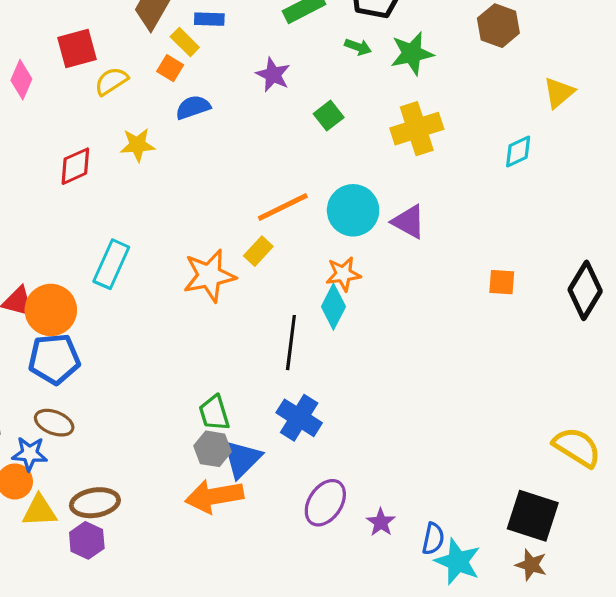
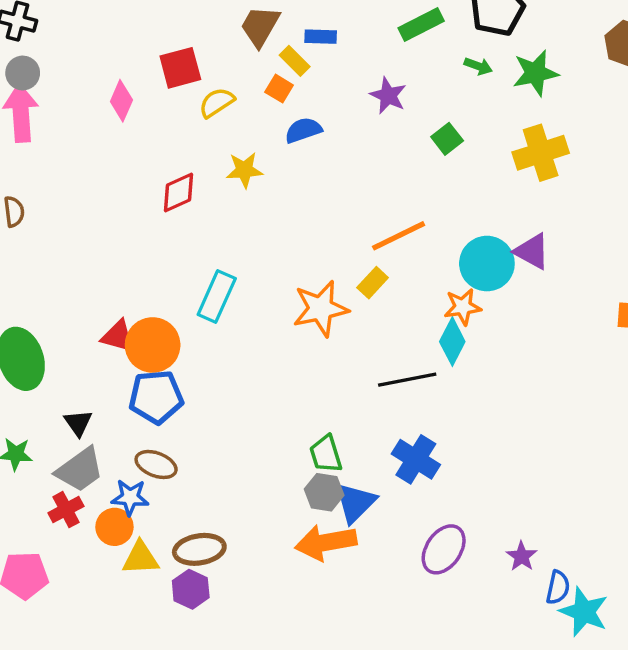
cyan circle: (353, 210) -> (487, 264), moved
black line: (291, 343) -> (407, 380), turned 72
purple star: (381, 522) -> (522, 556), moved

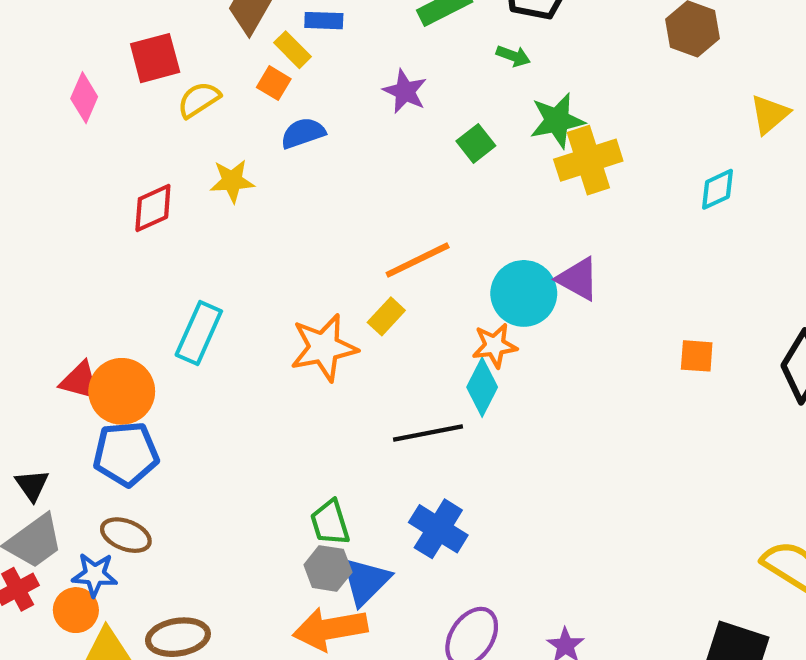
green star: (535, 73) -> (557, 121), moved

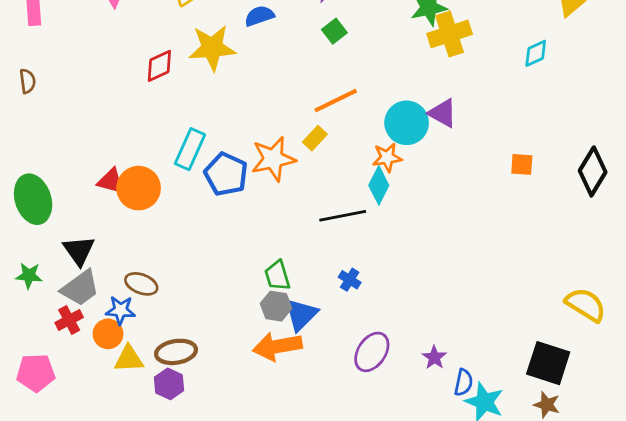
green square: (476, 143) -> (334, 31), moved
yellow star: (232, 181) -> (212, 48), size x1.6
blue pentagon: (126, 454) -> (226, 174), moved, turned 30
black triangle: (32, 485) -> (79, 251), size x1.4
blue cross: (438, 529) -> (350, 280), size x0.6

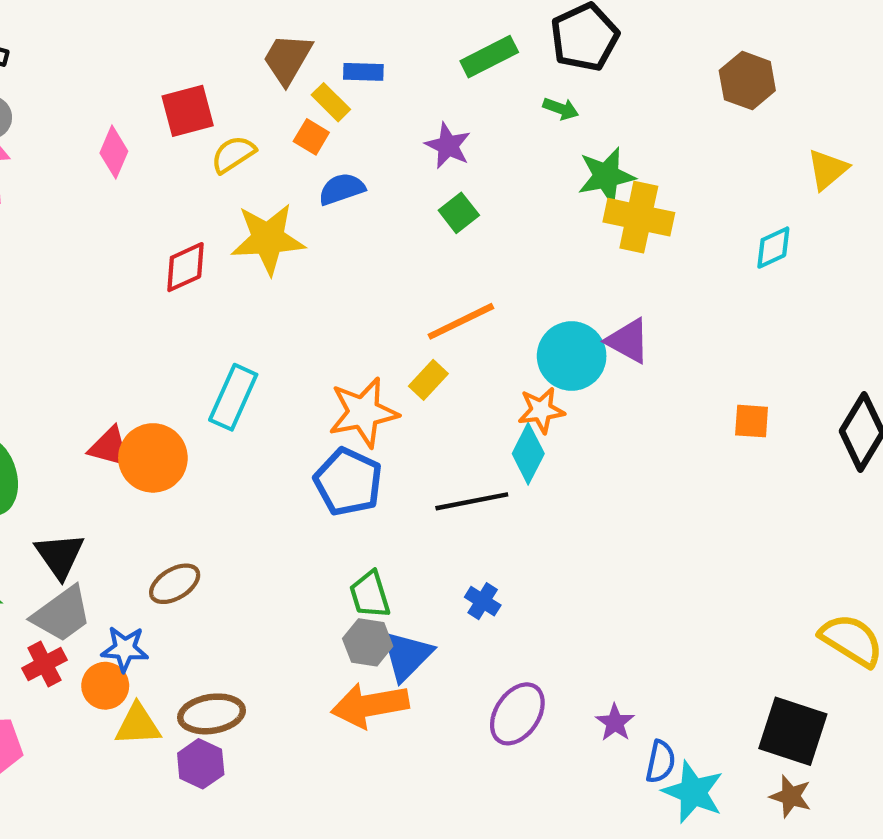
yellow cross: (450, 34) -> (639, 217), turned 30
blue pentagon: (226, 174) -> (348, 482), moved
brown ellipse: (141, 284) -> (175, 584), moved, turned -52

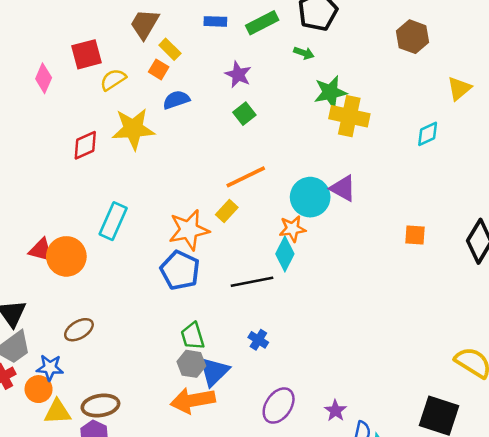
blue rectangle: (363, 72) -> (215, 21), moved

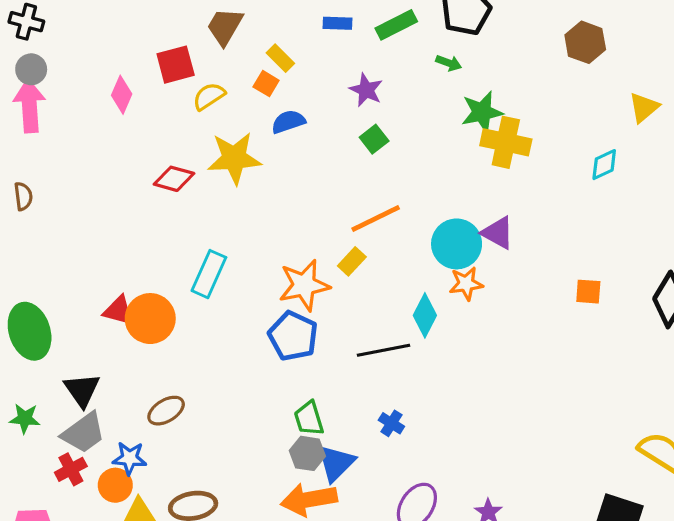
brown trapezoid: (145, 24) -> (225, 26), moved
red diamond: (85, 145) -> (174, 179), turned 40
orange star: (292, 229) -> (466, 284), moved

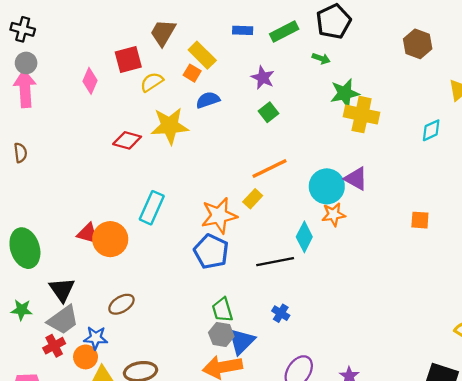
yellow rectangle: (280, 58) -> (202, 55), size x1.4

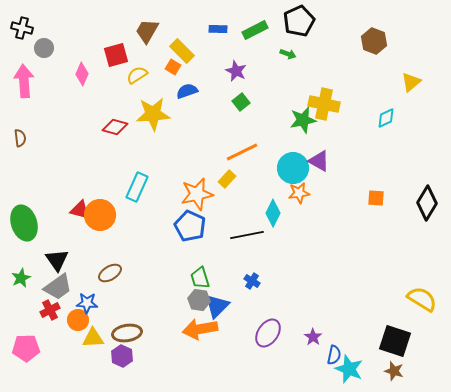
gray circle: (26, 63) -> (44, 48), moved
green star: (345, 93) -> (303, 120), moved
green star: (22, 310) -> (21, 278), turned -30

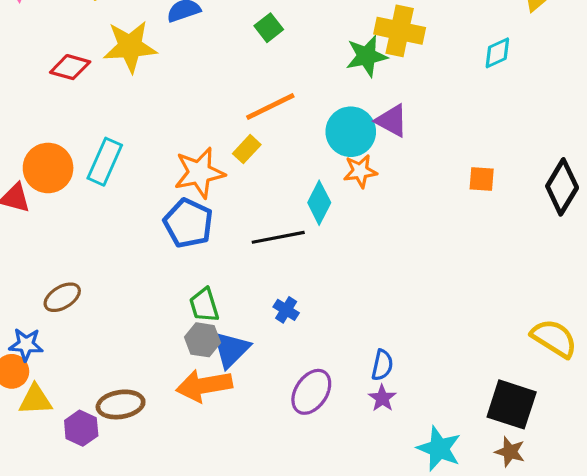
orange circle: (100, 215) -> (48, 168), moved
brown ellipse: (127, 333) -> (121, 404), moved
blue semicircle: (334, 355) -> (382, 365), moved

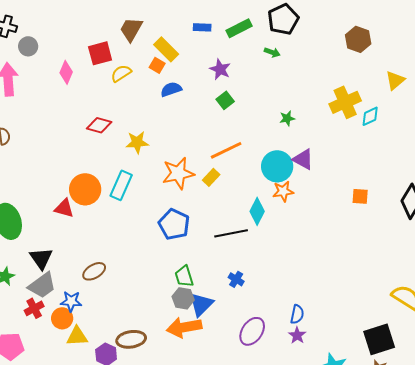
yellow cross: (400, 31) -> (345, 102), moved, turned -36
yellow star: (130, 47) -> (137, 142), moved, size x0.7
green star: (367, 56) -> (287, 118), size x0.6
orange star: (199, 173) -> (178, 173), moved
black square: (512, 404) -> (379, 339), turned -36

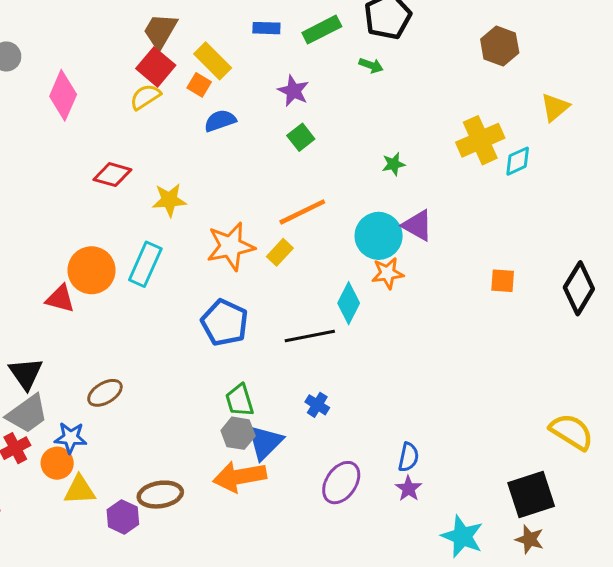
red square: (100, 53) -> (156, 67), moved, turned -35
pink diamond: (66, 72) -> (63, 95), size x1.4

